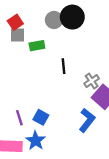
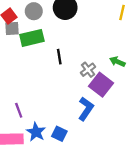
gray circle: (54, 20) -> (34, 11), moved
green rectangle: (37, 46) -> (32, 38), size x1.5
blue square: (41, 117) -> (59, 134), moved

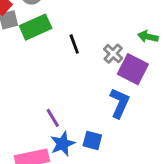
purple line: (19, 110) -> (53, 118), moved
blue star: (36, 132) -> (63, 144), turned 30

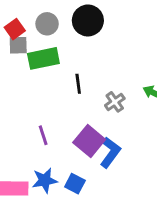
purple square: (133, 69) -> (89, 141), moved
purple line: (53, 118) -> (43, 135), moved

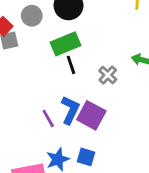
green rectangle: (43, 58) -> (65, 44), moved
blue L-shape: (110, 152) -> (70, 110), moved

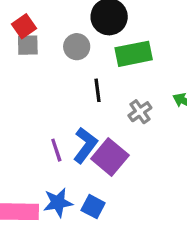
gray circle: (32, 16) -> (77, 47), moved
green rectangle: (65, 44) -> (134, 54), moved

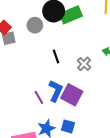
gray circle: (77, 47) -> (35, 25), moved
green rectangle: (134, 54) -> (71, 15), moved

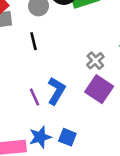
black line: (56, 56) -> (34, 41), moved
purple square: (72, 95) -> (99, 89), moved

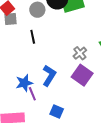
purple line: (35, 97) -> (32, 94), moved
blue star: (40, 137) -> (24, 83), moved

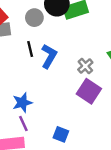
blue L-shape: (49, 76) -> (49, 56), moved
purple line: (32, 94) -> (23, 123), moved

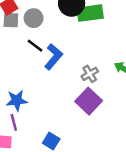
gray circle: (34, 18) -> (34, 18), moved
black line: (30, 49) -> (35, 46), turned -49

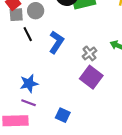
black line: (35, 46) -> (28, 34), moved, turned 32
purple line: (14, 122) -> (29, 103), turned -48

